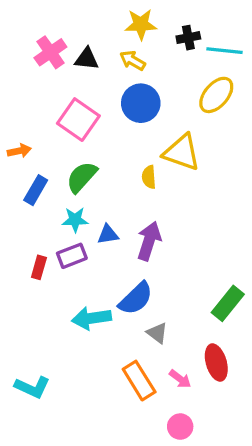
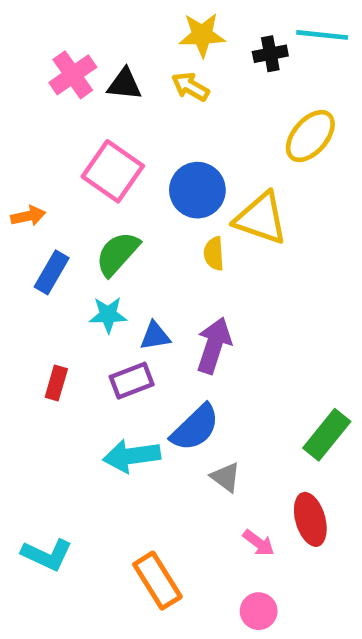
cyan line: (224, 51) -> (322, 35), moved
blue circle: (141, 103) -> (197, 190), moved
purple rectangle: (72, 256) -> (132, 381), moved
orange rectangle: (139, 381) -> (157, 581), moved

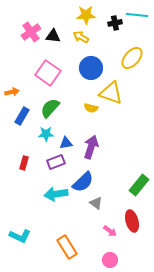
blue circle: (197, 190) -> (91, 68), moved
yellow semicircle: (214, 254) -> (91, 108), turned -72

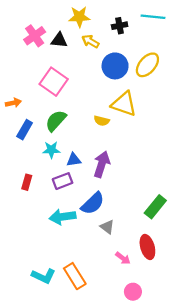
yellow star: (86, 15) -> (79, 17), moved
black cross: (115, 23) -> (120, 26), moved
blue circle: (91, 68) -> (115, 66), moved
cyan L-shape: (20, 236) -> (44, 276), moved
pink circle: (110, 260) -> (133, 292), moved

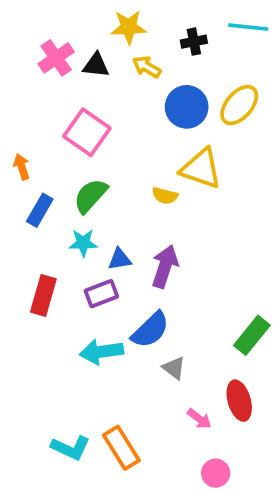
orange arrow: (13, 103) -> (22, 167), turned -96
red rectangle: (27, 182) -> (43, 295), size x1.5

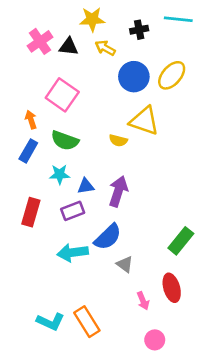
orange arrow: (22, 167) -> (31, 120), moved
green semicircle: (91, 196) -> (65, 140), turned -112
pink arrow: (199, 419) -> (143, 301), turned 30

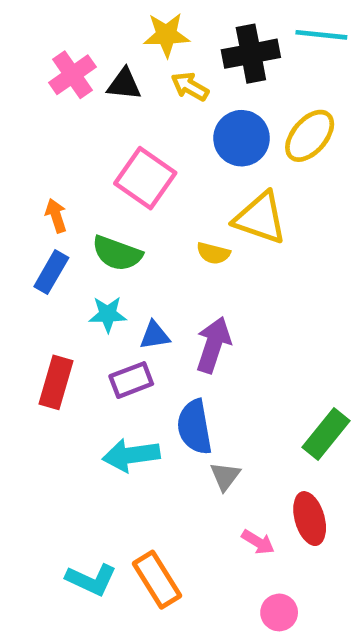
black cross: (139, 30) -> (251, 54), size x1.6
pink square: (62, 95) -> (145, 178), moved
blue semicircle: (108, 237) -> (195, 427), turned 124
gray triangle: (125, 264) -> (225, 476), turned 30
pink arrow: (143, 301) -> (258, 542), turned -36

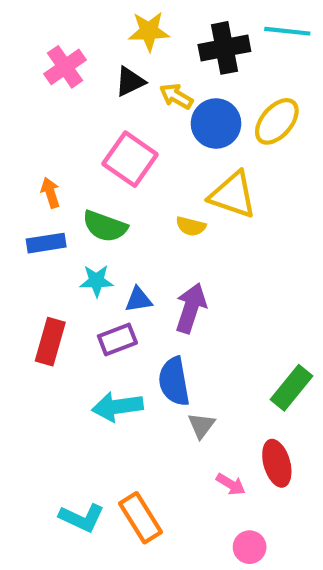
black triangle: (124, 84) -> (130, 82), moved, turned -32
yellow arrow: (190, 87) -> (176, 96), moved
blue rectangle: (51, 272) -> (46, 243), turned 51

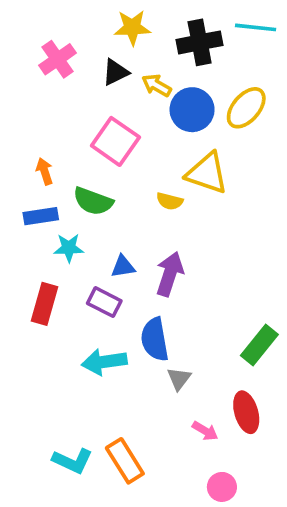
cyan star: (96, 281) -> (69, 248), moved
purple rectangle: (117, 340) -> (104, 302), turned 48

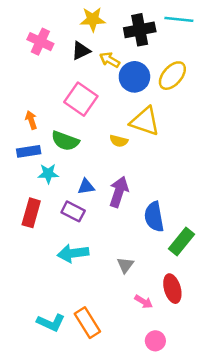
pink cross: (58, 59) -> (40, 42), turned -30
blue semicircle: (155, 339) -> (154, 217), moved

